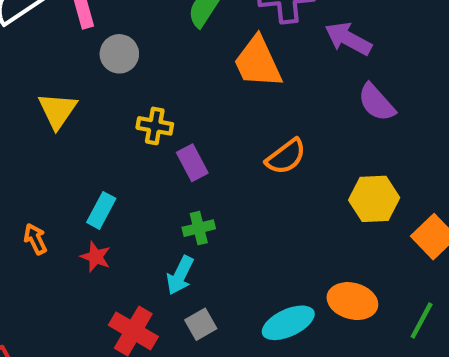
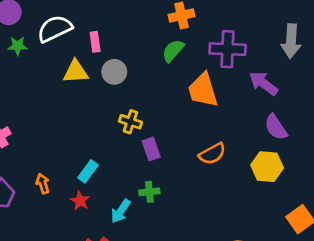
yellow triangle: (57, 110) -> (76, 72), moved, turned 44
yellow hexagon: (374, 199) -> (267, 167), moved
cyan arrow: (180, 275) -> (121, 211), moved

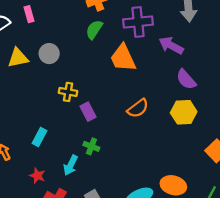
pink rectangle: (95, 42) -> (29, 14), moved
green cross: (149, 192) -> (91, 146), turned 35
red star: (80, 201) -> (37, 176), moved

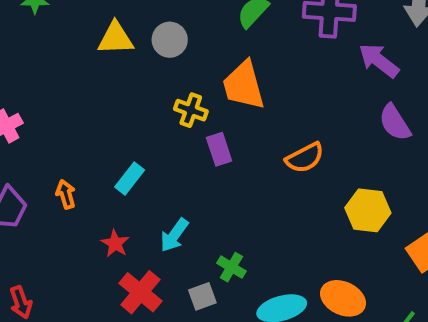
orange trapezoid: (123, 58) -> (244, 85), moved
yellow hexagon: (184, 112) -> (368, 210), moved
green cross: (91, 146) -> (231, 267), moved

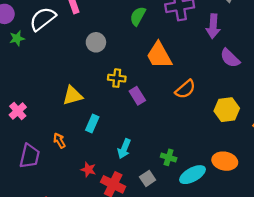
yellow triangle: (116, 38) -> (73, 96), moved
purple arrow: (379, 61) -> (213, 26), turned -110
orange trapezoid: (244, 85) -> (159, 55), moved
red star: (115, 243) -> (88, 170), moved
green cross: (231, 267) -> (169, 157), moved

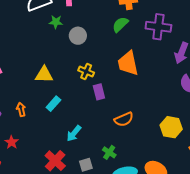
green star: (17, 38) -> (56, 22), moved
orange semicircle: (185, 89) -> (124, 119), moved
red star: (88, 170) -> (12, 142), moved

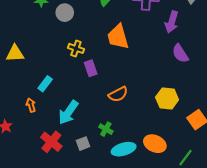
yellow triangle: (44, 75) -> (15, 53), moved
orange arrow: (21, 109) -> (31, 105), moved
cyan arrow: (74, 133) -> (68, 112), size x1.4

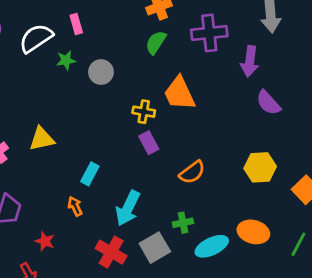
yellow cross: (76, 48) -> (144, 112), moved
green cross: (106, 129) -> (183, 223), turned -32
gray square: (83, 144) -> (155, 248), size x1.5

